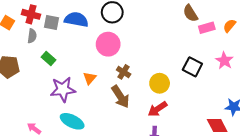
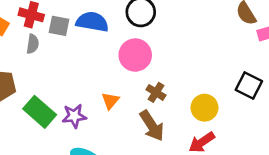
green rectangle: (48, 59) -> (40, 112), moved, size x1.6
purple star: (63, 89) -> (74, 116), size x0.7

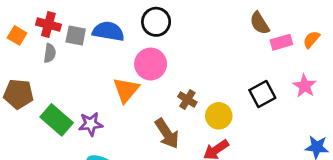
black square: (249, 85) -> (262, 94), turned 35
brown cross: (156, 92) -> (187, 99), moved
orange triangle: (110, 101) -> (126, 90), moved, size x1.5

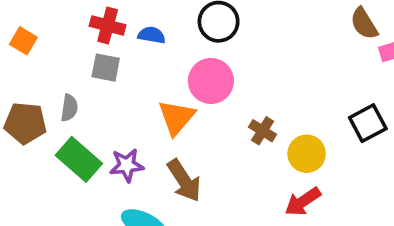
red cross: (48, 25) -> (108, 26), moved
blue semicircle: (108, 31) -> (152, 35), size x0.6
gray square: (76, 35) -> (106, 68), moved
gray semicircle: (50, 53) -> (69, 108), moved
brown arrow: (167, 134) -> (184, 181), moved

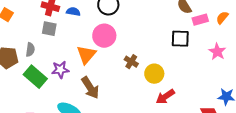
black square: (368, 123) -> (180, 39), moved, turned 30
purple star: (127, 165) -> (60, 70), moved
red arrow: (303, 202) -> (165, 97), moved

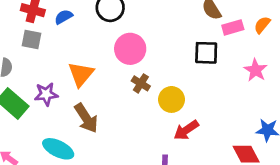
blue semicircle: (73, 12) -> (64, 17), turned -40
pink circle: (104, 36) -> (130, 49), moved

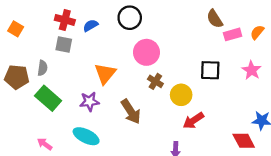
black square: (206, 53) -> (210, 70), moved
purple star: (46, 94) -> (89, 102), moved
brown arrow: (86, 118) -> (131, 112), moved

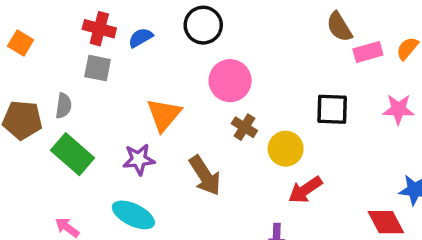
pink star: (252, 70) -> (398, 109), turned -30

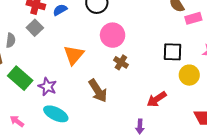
gray square: (98, 68) -> (35, 28), turned 35
gray semicircle: (64, 106) -> (11, 40), moved
yellow circle: (286, 149) -> (189, 75), moved
purple star: (139, 159) -> (47, 87), moved, turned 30

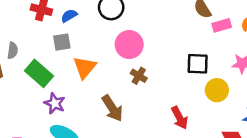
gray square: (35, 28) -> (62, 42), moved, turned 35
green rectangle: (20, 78) -> (39, 73), moved
red arrow: (157, 99) -> (180, 118), turned -84

